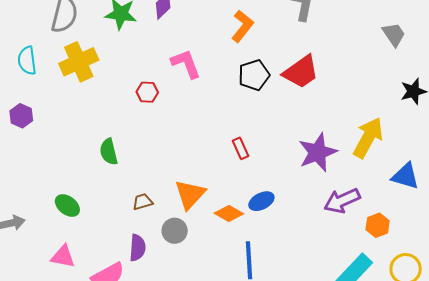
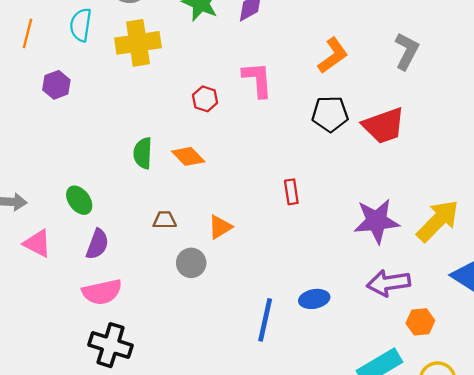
orange triangle: (190, 194) -> (220, 227), size x0.7
blue ellipse: (261, 201) -> (314, 299), moved
orange diamond: (229, 214) -> (188, 156), moved
purple semicircle: (137, 248) -> (97, 244), moved
pink triangle: (63, 257) -> (37, 243), moved

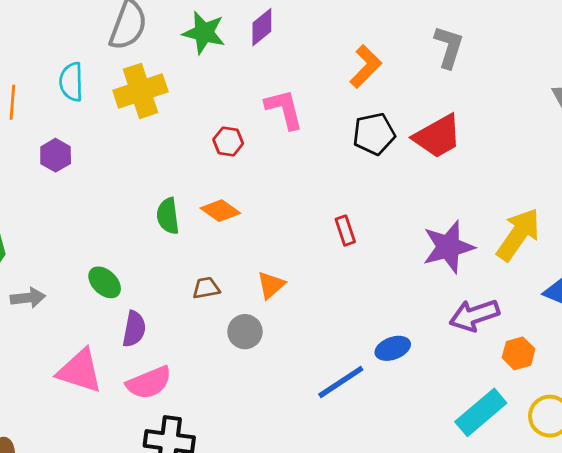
pink triangle: (37, 243) -> (80, 371), moved, size x1.4
blue line: (265, 320) -> (341, 382), turned 54

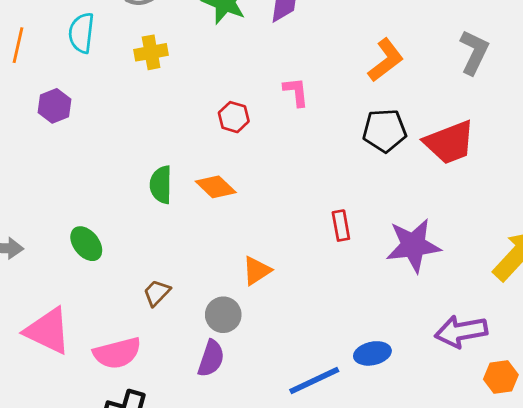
yellow cross: (140, 91) -> (151, 52), size x0.6
pink L-shape: (284, 109) -> (296, 92), size x0.7
purple star: (448, 247) -> (413, 245), moved
brown trapezoid: (206, 288) -> (157, 293), moved, turned -44
purple semicircle: (134, 329) -> (211, 358), moved

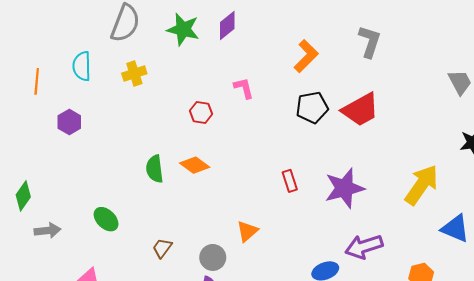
orange triangle: (257, 271) -> (247, 231), moved
purple arrow: (461, 331) -> (364, 247), moved

